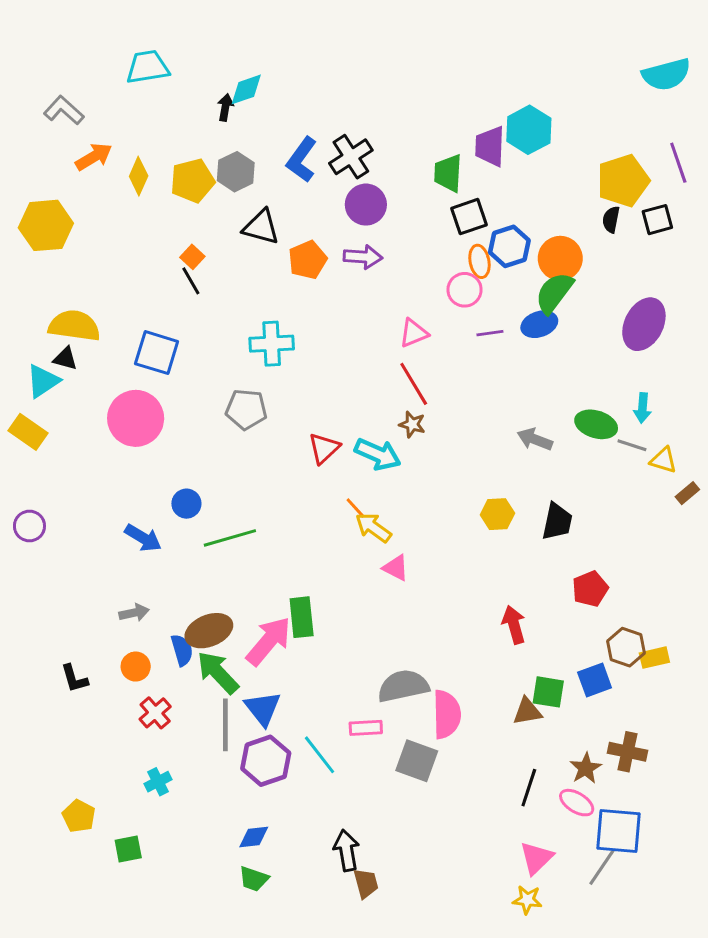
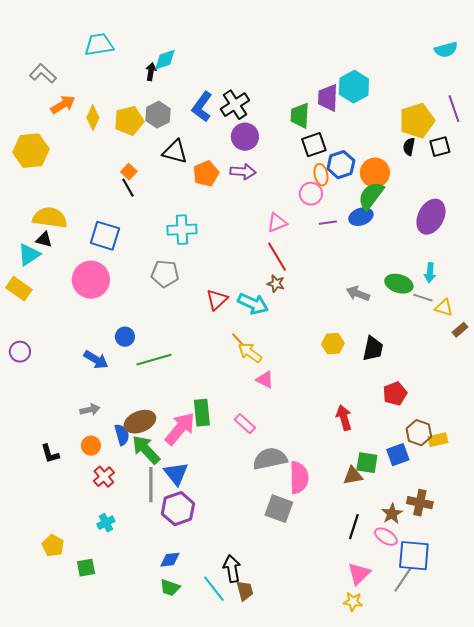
cyan semicircle: (666, 74) -> (446, 50), size x0.7
pink rectangle: (366, 728) -> (245, 424), moved, turned 45
cyan line: (320, 755) -> (214, 589), moved

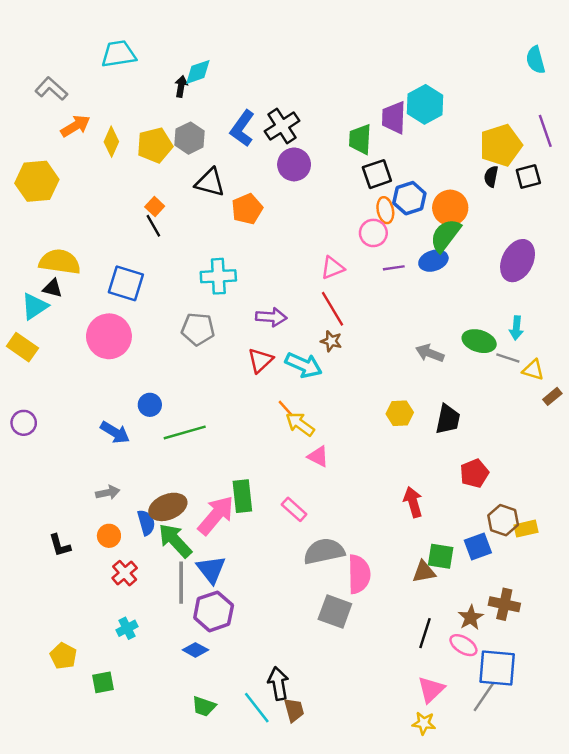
cyan semicircle: (446, 50) -> (536, 60), turned 90
purple arrow: (243, 172) -> (271, 317), moved
blue diamond: (170, 560) -> (195, 650), moved, turned 35

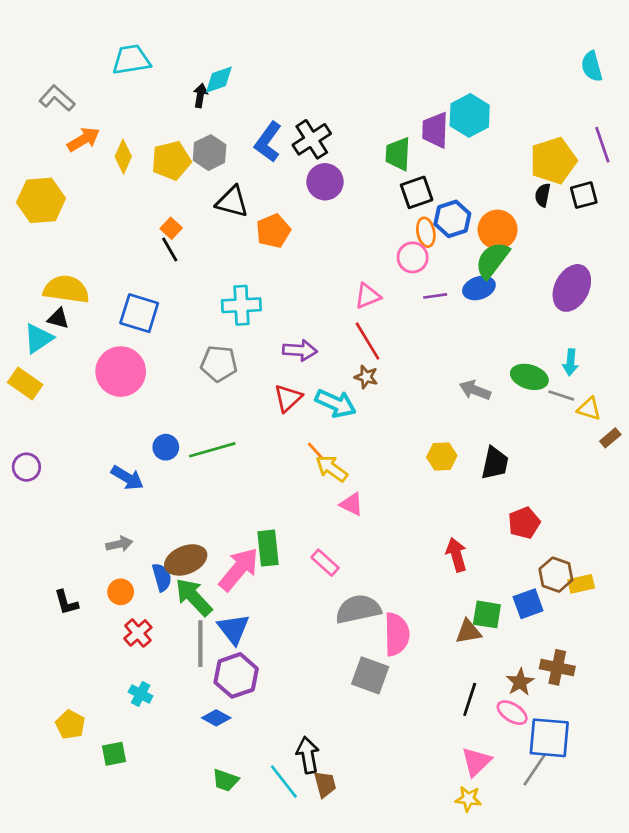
green line: (185, 432) -> (212, 450), moved
cyan cross: (127, 628) -> (141, 694), turned -35

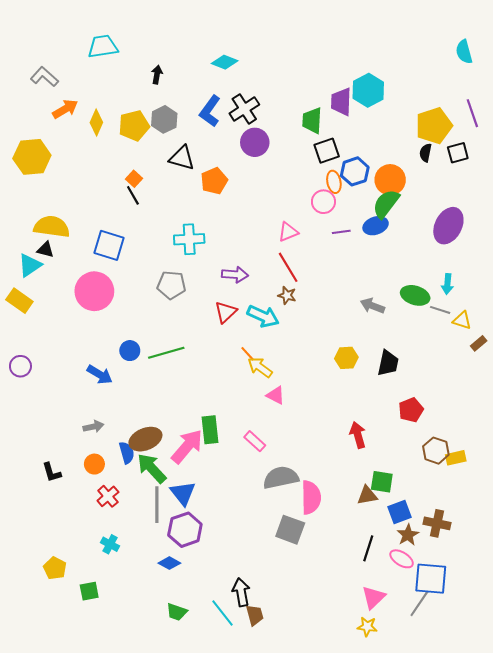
cyan diamond: (219, 80) -> (225, 62), moved, turned 40
blue square: (528, 604) -> (399, 512), moved

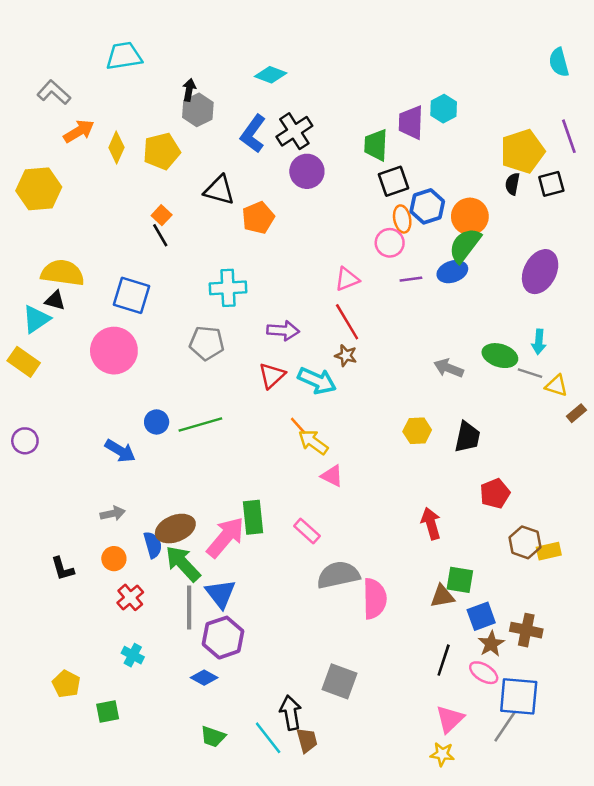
cyan hexagon: (368, 90) -> (444, 109), size x0.7
gray hexagon: (164, 119) -> (198, 110), moved
gray square: (290, 530) -> (340, 681), moved

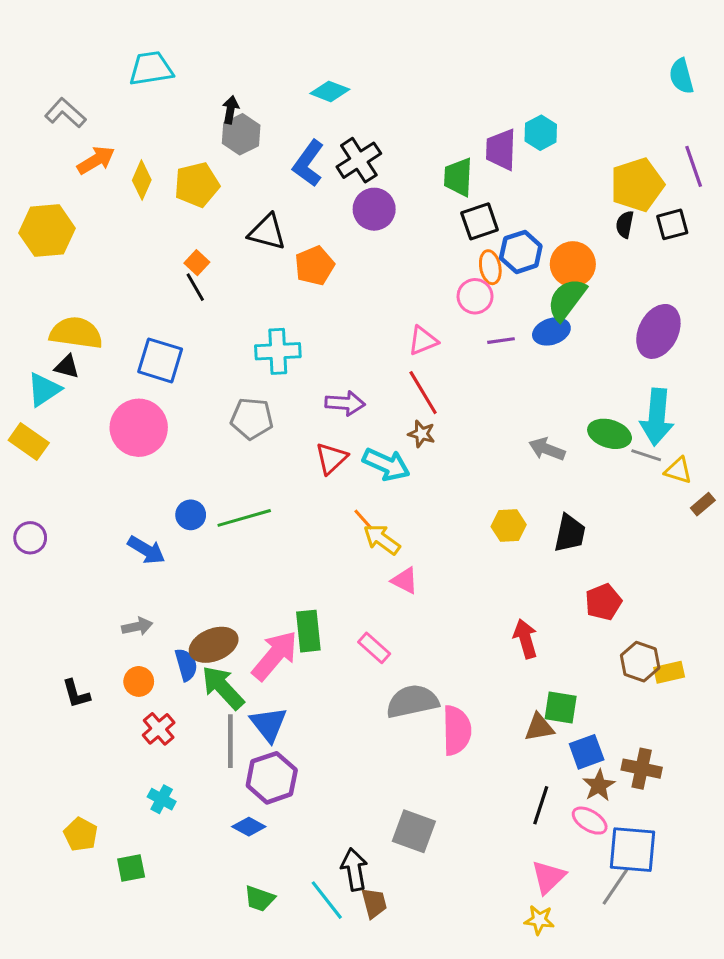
cyan arrow: (539, 342) -> (657, 417), size x1.8

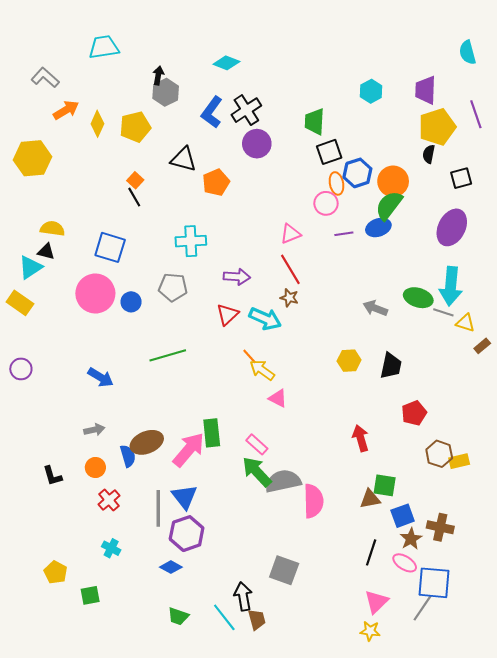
purple trapezoid: (501, 150) -> (426, 90), moved
black square: (672, 224) -> (461, 178), moved
yellow semicircle: (76, 333) -> (52, 229), size x0.7
blue circle: (191, 515) -> (131, 302), moved
green arrow: (223, 688) -> (257, 472), moved

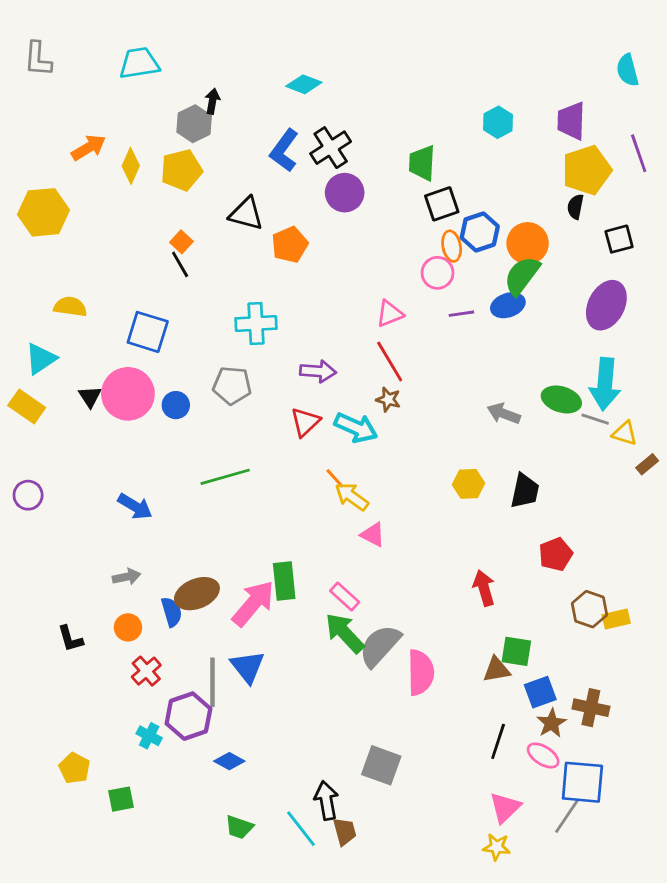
gray L-shape: (45, 78) -> (38, 59), moved, turned -128
gray hexagon: (166, 92) -> (194, 124), moved
black triangle: (46, 252) -> (90, 397), moved, turned 42
gray semicircle: (283, 481) -> (380, 646), turned -36
purple hexagon: (187, 534) -> (188, 716), moved

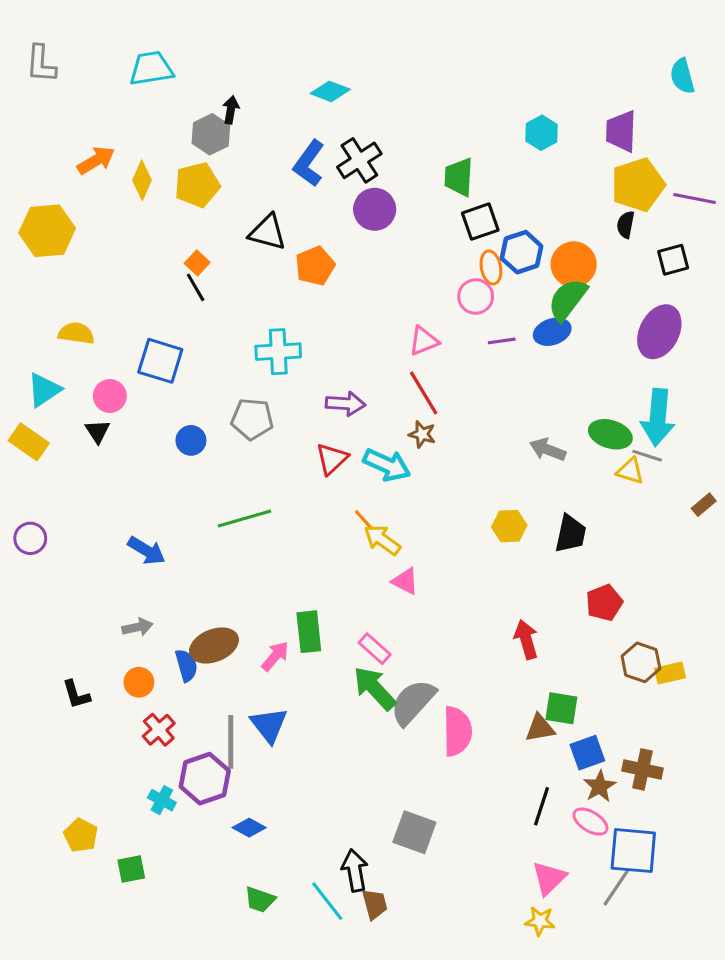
purple line: (639, 153) -> (695, 199), moved, turned -60
pink circle: (128, 394) -> (110, 396), moved, size x0.6
yellow triangle: (625, 433) -> (630, 471), moved
pink arrow: (253, 603) -> (275, 656), size x0.6

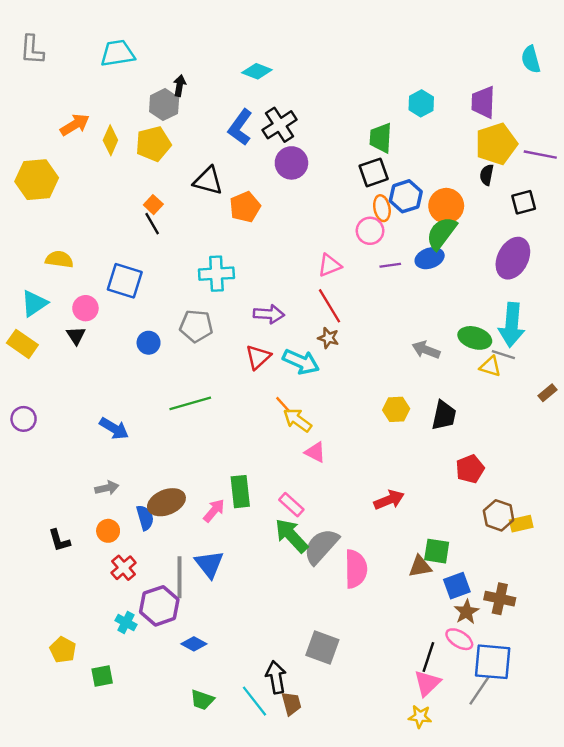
green trapezoid: (459, 177) -> (381, 138), moved
red arrow: (526, 639) -> (389, 500), moved, turned 84
black line: (541, 806) -> (428, 657), moved

